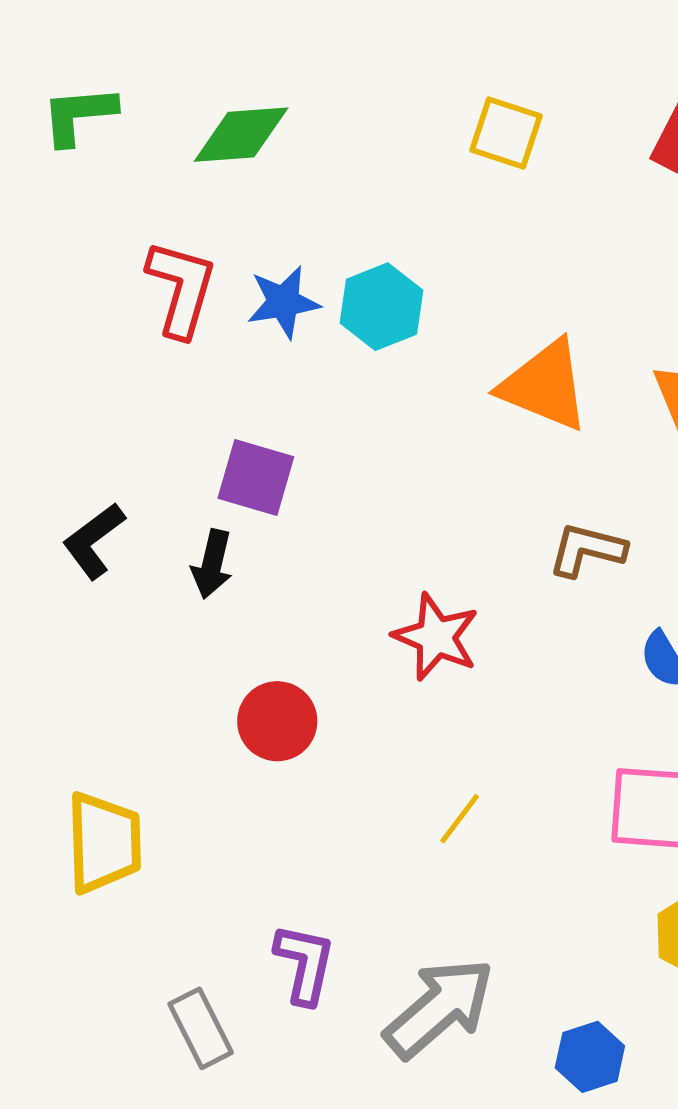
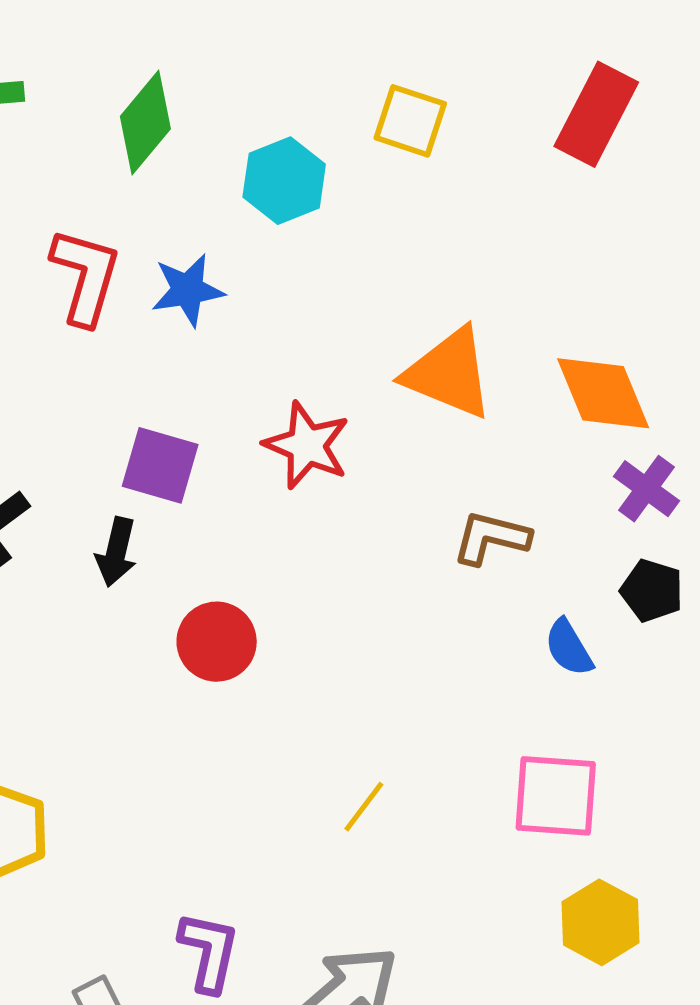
green diamond: (241, 135) -> (145, 123), turned -46
cyan hexagon: (381, 307) -> (284, 181), moved
red star: (436, 637) -> (307, 445), moved
red circle: (277, 721) -> (217, 642), moved

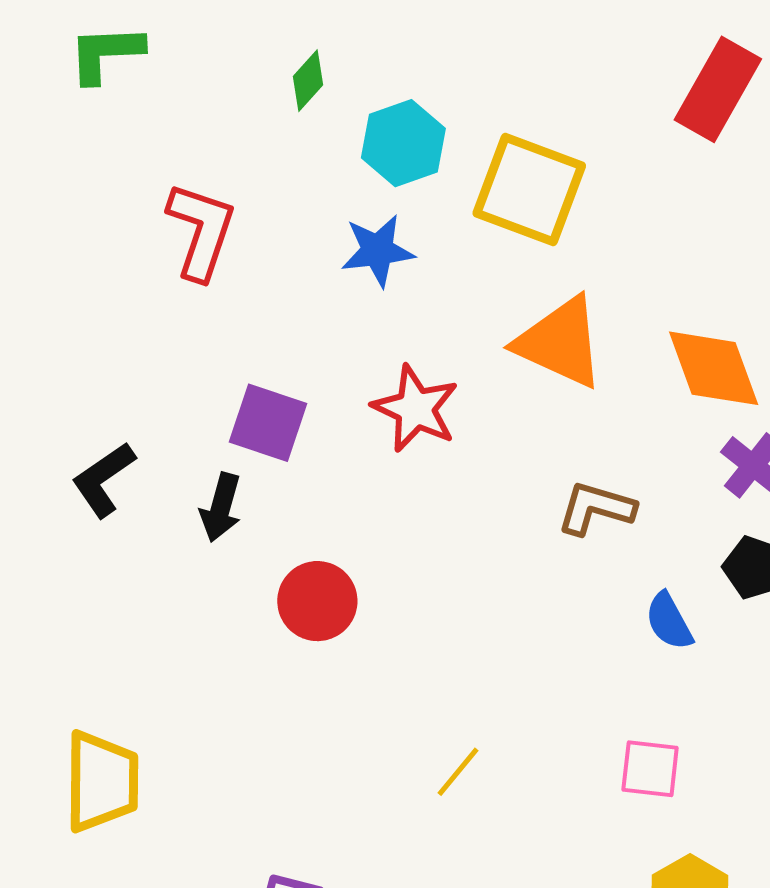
yellow square: (410, 121) -> (529, 189), moved, size x1.5
green diamond: (145, 123) -> (308, 81), moved, size x0.6
blue star: (188, 290) -> (378, 251), moved
pink square: (556, 796) -> (650, 769), size x0.7

